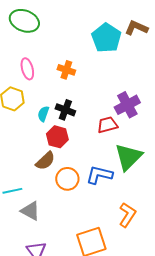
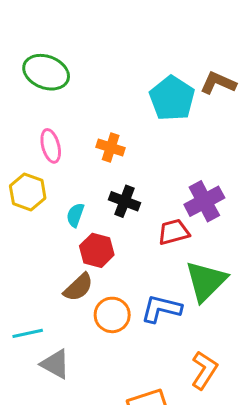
black cross: (65, 110) -> (124, 201), moved

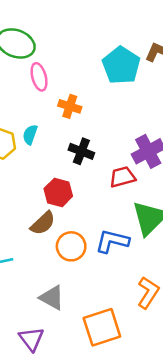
pink ellipse: (51, 146) -> (39, 77), moved
cyan semicircle: (75, 215) -> (30, 135), moved
gray triangle: (55, 364) -> (52, 298), moved

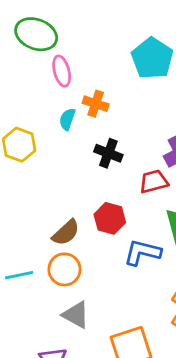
cyan semicircle: (30, 135) -> (67, 119), moved
red hexagon: (58, 192) -> (110, 218), moved
orange circle: (71, 246) -> (64, 269), moved

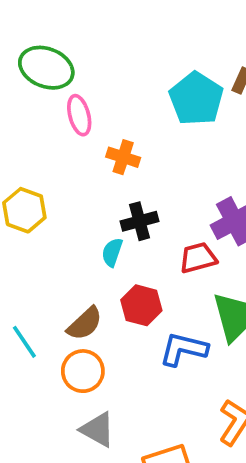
cyan semicircle: (67, 119) -> (112, 252), moved
black cross: (108, 153) -> (140, 221), turned -36
cyan line: (19, 275) -> (24, 342), moved, turned 68

